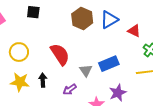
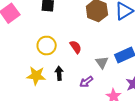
yellow circle: (19, 52) -> (47, 46), moved
red semicircle: (60, 54) -> (76, 47), size x0.6

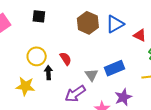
black arrow: (59, 73) -> (48, 73), moved
purple arrow: (86, 82) -> (75, 94), size x1.5

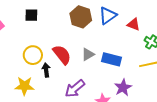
red semicircle: (66, 59) -> (62, 55), size x1.5
blue rectangle: (114, 68) -> (111, 59), turned 42
gray triangle: (91, 75) -> (88, 54), moved, turned 40

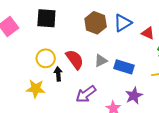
black square: (31, 15) -> (46, 18), size x1.5

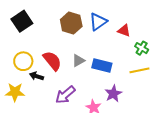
black square: (46, 18) -> (22, 21), turned -35
black arrow: (58, 74) -> (37, 76), turned -64

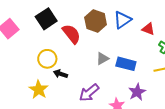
red semicircle: (52, 61) -> (71, 34), moved
yellow star: (15, 92) -> (39, 90), turned 30

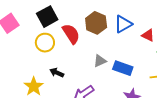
yellow circle: (47, 59) -> (45, 43), moved

